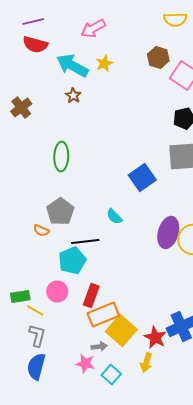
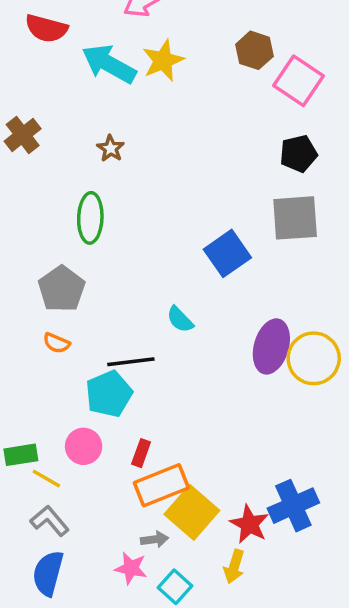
yellow star: (104, 64) -> (163, 61), size x1.4
brown star: (73, 96) -> (111, 149), moved
gray pentagon: (60, 212) -> (62, 289), moved
red rectangle: (91, 296) -> (141, 453), size x0.7
gray L-shape: (37, 336) -> (50, 521), turned -55

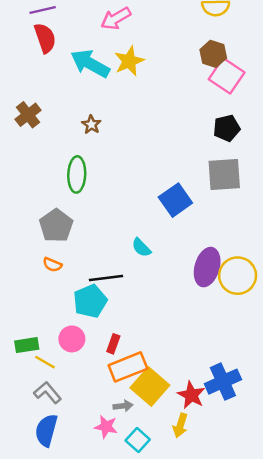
red semicircle: (46, 28) -> (45, 38), turned -124
brown hexagon: (254, 50) -> (213, 54), moved

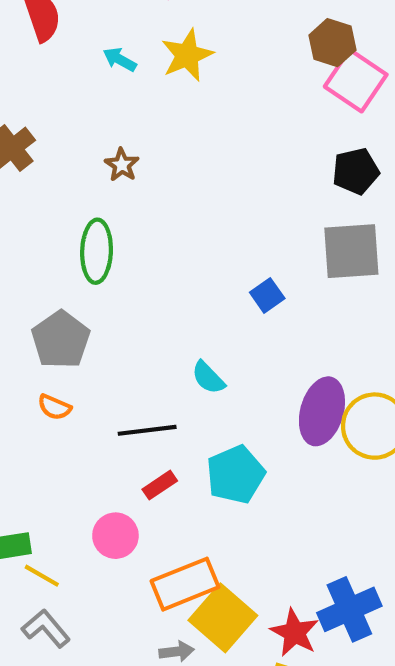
cyan arrow: (90, 64) -> (120, 59), size x0.5
blue square: (175, 200) -> (267, 295), size x0.6
cyan pentagon: (90, 301) -> (236, 475), moved
pink circle: (72, 339) -> (115, 536), moved
red rectangle: (113, 344) -> (160, 485), moved, turned 36

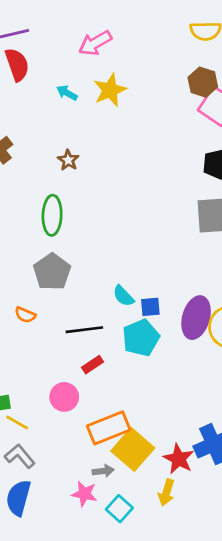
blue square: (267, 295) -> (150, 307), moved, turned 30
gray pentagon: (61, 340) -> (52, 272), moved
cyan pentagon: (236, 475) -> (141, 338), moved

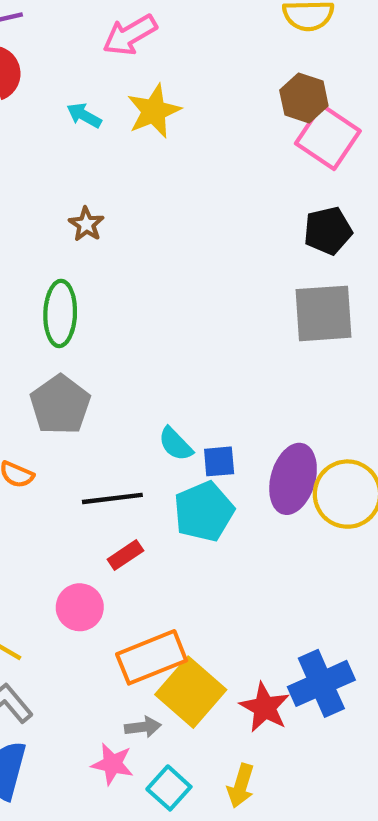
yellow arrow: (166, 492) -> (241, 786), moved

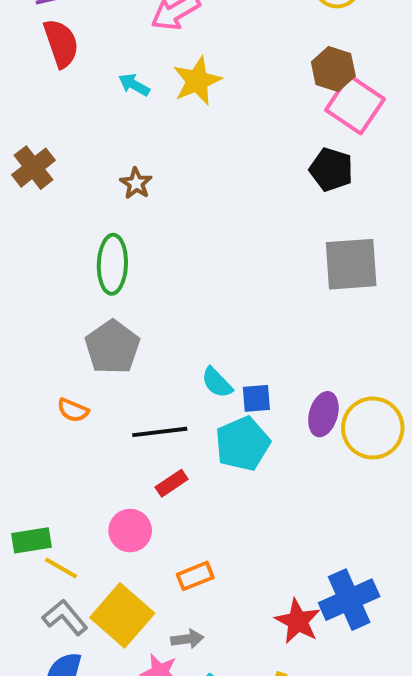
black pentagon: (328, 231) -> (331, 170), moved, turned 30
purple ellipse: (293, 479) -> (323, 414), size x0.7
orange rectangle: (152, 657) -> (195, 576), size x0.6
yellow square: (191, 692) -> (122, 615), moved

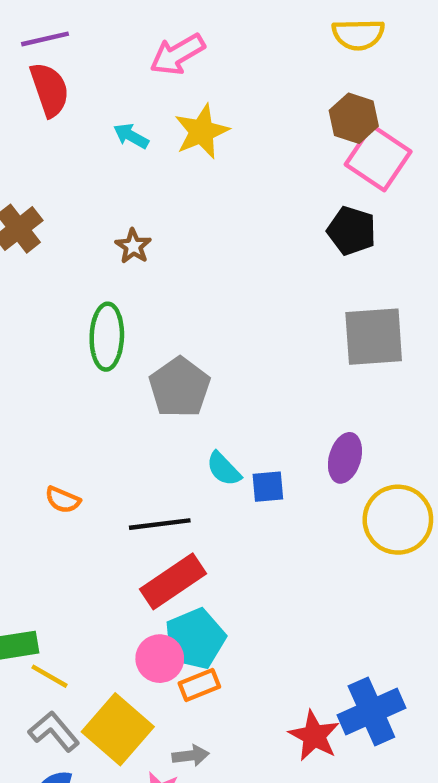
gray pentagon: (112, 347) -> (180, 387), moved
purple ellipse: (323, 414) -> (345, 458), moved
cyan pentagon: (243, 444) -> (195, 639), moved
red rectangle: (172, 483) -> (173, 581), size x1.8
pink circle: (130, 531) -> (160, 659), moved

